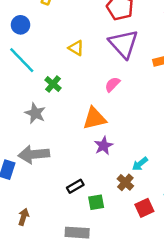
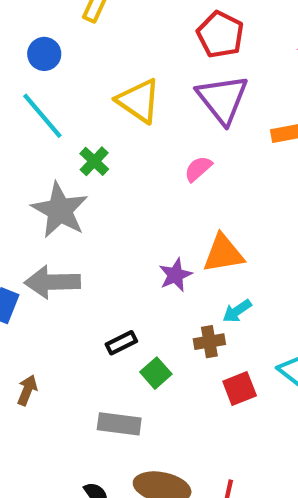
yellow triangle: (76, 48) -> (139, 101), size x1.6
gray star: (35, 113) -> (60, 210), size x1.5
orange triangle: (94, 118) -> (223, 253), moved
brown cross: (125, 182) -> (209, 342), turned 35
green square: (96, 202) -> (156, 373), turned -35

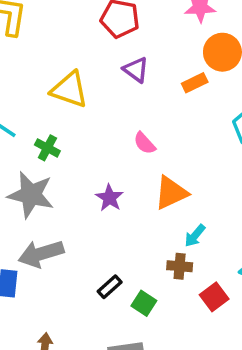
purple triangle: (222, 99) -> (136, 70), size x0.6
pink semicircle: (198, 169) -> (145, 143), moved, turned -75
purple star: (175, 275) -> (110, 198), moved
brown cross: (209, 342) -> (180, 266), turned 30

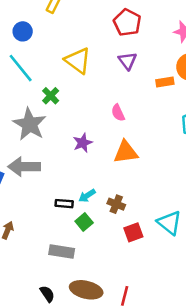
cyan arrow: (195, 236) -> (87, 196), moved
black rectangle: (110, 287) -> (64, 204), turned 30

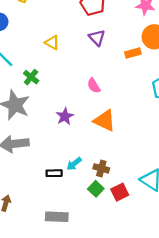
yellow triangle: (78, 61) -> (52, 43), size x0.6
orange triangle: (126, 152) -> (105, 120), turned 40
green square: (84, 222) -> (96, 189), moved

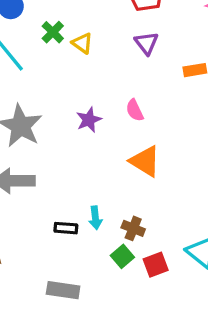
green cross: (31, 77) -> (53, 32), moved
purple star: (65, 116) -> (89, 120), moved
cyan arrow: (74, 164) -> (95, 218), turned -63

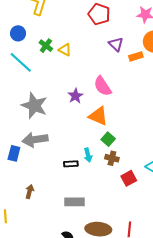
purple triangle: (146, 43) -> (116, 44), moved
pink semicircle: (135, 110) -> (103, 86), size x1.5
orange triangle: (145, 161) -> (98, 116), moved
green square: (122, 256) -> (108, 139), moved

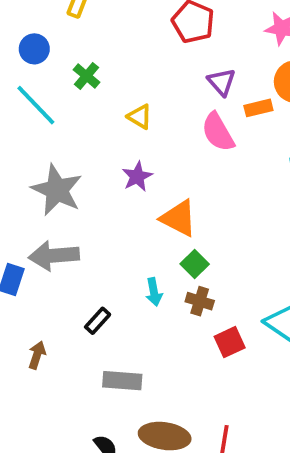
yellow triangle: (65, 50) -> (140, 117), moved
pink semicircle: (103, 86) -> (218, 132), moved
black rectangle: (71, 164) -> (98, 321), moved, turned -48

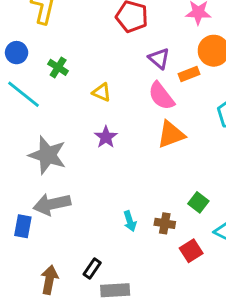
orange triangle: (179, 218) -> (171, 135), moved, turned -40
green square: (195, 264) -> (198, 202), moved
black rectangle: (98, 321) -> (92, 268), moved
brown arrow: (37, 355) -> (49, 280), size x1.4

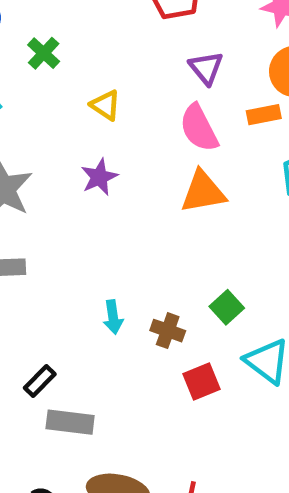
orange rectangle: (189, 74) -> (264, 115), moved

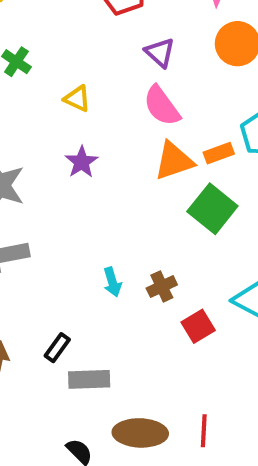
orange rectangle: (264, 115) -> (219, 153), moved
green square: (227, 307) -> (212, 209), moved, size x1.6
brown cross: (168, 331) -> (162, 286), turned -36

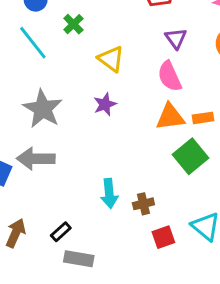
yellow triangle: (77, 99) -> (111, 59), size x1.4
cyan arrow: (112, 282) -> (109, 193), size x1.4

